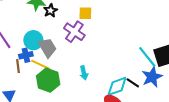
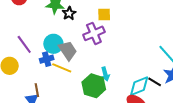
purple cross: (74, 32) -> (94, 33), turned 35
brown line: (18, 66) -> (37, 90), moved
green hexagon: (48, 80) -> (94, 86), moved

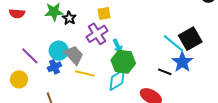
yellow line: (62, 68) -> (85, 73), moved
cyan arrow: (105, 74) -> (118, 46), moved
green hexagon: (94, 86) -> (123, 62), moved
cyan diamond: (139, 86) -> (117, 80), moved

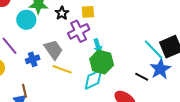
black star: (69, 18) -> (62, 13), moved
cyan circle: (59, 51) -> (26, 20), moved

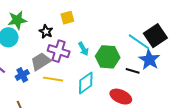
black star: (62, 13) -> (46, 32), moved
purple cross: (79, 31) -> (59, 51), moved, turned -35
gray trapezoid: (53, 50) -> (41, 61), turned -75
green hexagon: (102, 62) -> (108, 57), moved

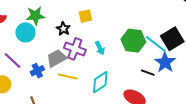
green hexagon: (108, 57) -> (133, 41), moved

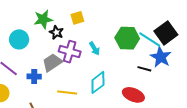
green star: (35, 16) -> (43, 19), moved
blue cross: (37, 71) -> (34, 77), turned 32
yellow line: (68, 76) -> (67, 92), moved

